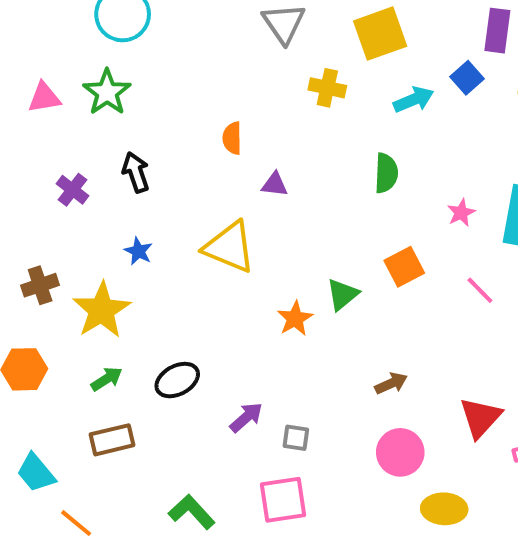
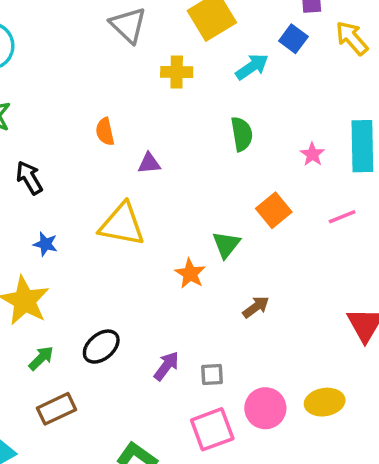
pink line: (480, 290) -> (342, 217), turned -56
brown arrow: (391, 383) -> (256, 307), moved
pink circle: (400, 452) -> (265, 408), moved
yellow ellipse: (444, 509) -> (325, 402), moved

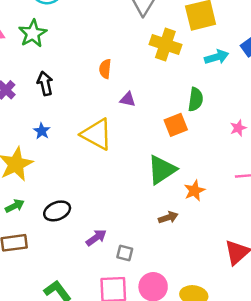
yellow cross: (177, 72) -> (165, 44), size x1.4
orange square: (274, 210) -> (176, 125), moved
green triangle: (226, 245) -> (162, 170), size x1.5
orange star: (190, 274) -> (194, 191), moved

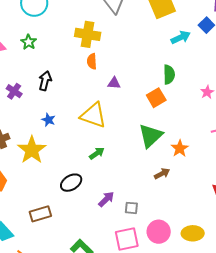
green star: (33, 34) -> (29, 42), size x0.7
yellow cross: (165, 44) -> (88, 34), moved
black arrow: (45, 83) -> (45, 81), turned 36
green arrow: (15, 206) -> (97, 153), moved

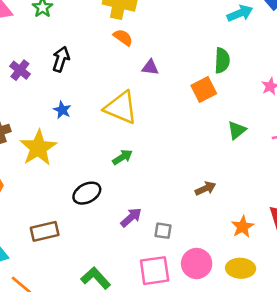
orange semicircle: (92, 61) -> (123, 37), turned 126
green triangle: (151, 136) -> (237, 130), moved, size x0.6
orange star: (180, 148) -> (243, 227), moved

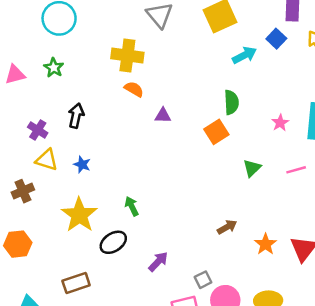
yellow triangle: (121, 108) -> (47, 160), moved, size x0.7
yellow star: (38, 148) -> (79, 215), moved
green arrow: (122, 157) -> (132, 206), moved, turned -78
orange star: (243, 227) -> (266, 244), moved
gray square: (163, 231) -> (203, 280), moved, turned -30

